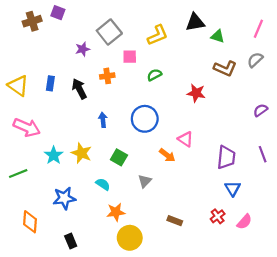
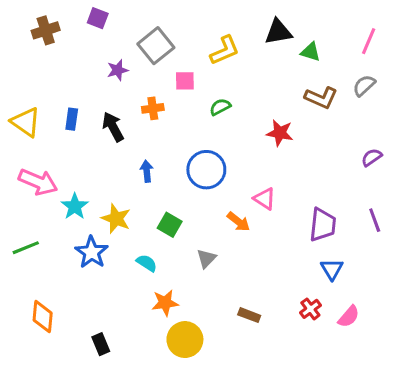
purple square: (58, 13) -> (98, 18), moved
cyan star: (54, 155) -> (75, 206), moved
blue star: (64, 198) -> (92, 252), moved, turned -30

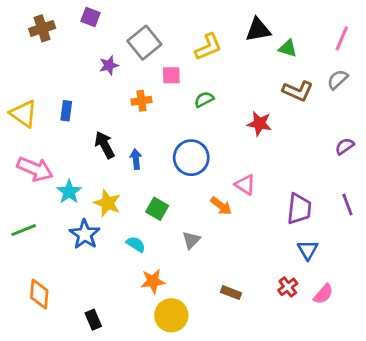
black arrow: (113, 127) -> (105, 145), moved

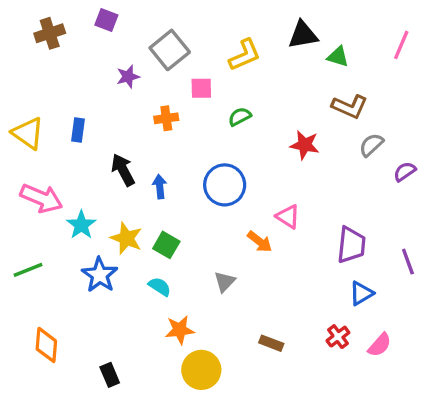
gray semicircle: (338, 80) -> (371, 145), moved
purple line: (347, 205) -> (408, 262), moved
green square: (157, 209) -> (166, 245), moved
blue triangle: (308, 250) -> (361, 293), turned 30

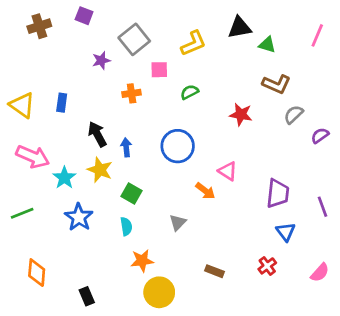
yellow star: (126, 238) -> (100, 170), moved
cyan semicircle: (160, 287) -> (126, 226), turned 48
blue triangle: (361, 293) -> (286, 232), turned -36
pink semicircle: (380, 345) -> (320, 273), moved

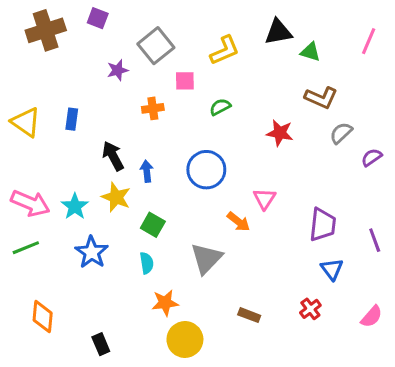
brown cross: (39, 26) -> (46, 30), size x1.4
pink arrow: (33, 157) -> (30, 203), moved
pink triangle: (228, 171) -> (265, 199), turned 30
gray triangle: (178, 222) -> (206, 258), size x1.6

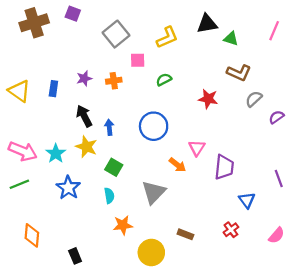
purple star: (118, 70) -> (84, 78), moved
purple trapezoid: (323, 225) -> (224, 167), moved
yellow circle: (185, 339) -> (151, 252), moved

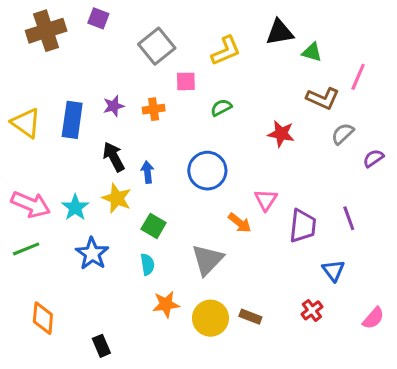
pink line: (274, 31) -> (358, 77), moved
blue rectangle: (53, 89) -> (72, 120), size x1.6
purple line: (279, 179) -> (349, 218), moved
yellow circle: (151, 252) -> (210, 318), moved

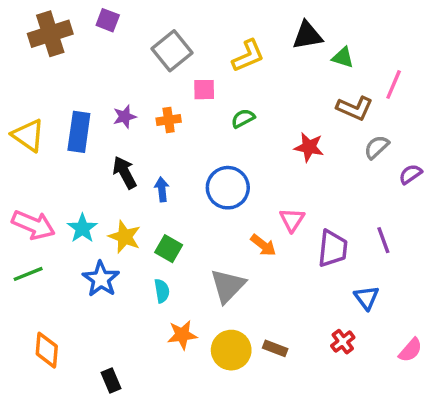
yellow star: (117, 198) -> (125, 237), moved

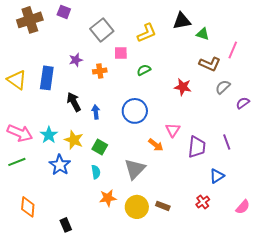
purple star: (125, 117) -> (76, 60), moved
blue triangle: (366, 298) -> (217, 176), turned 35

